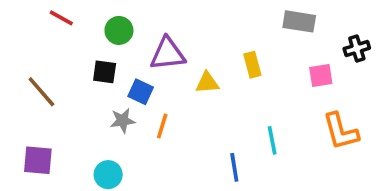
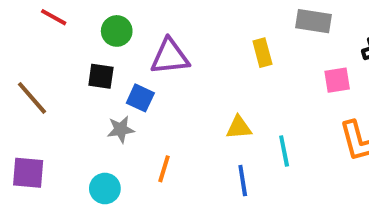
yellow rectangle: (252, 65) -> (262, 53), moved
yellow triangle: (207, 83) -> (239, 127), moved
orange line: (162, 126) -> (164, 169), moved

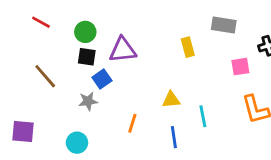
black square: (101, 76) -> (87, 57), moved
brown line: (32, 98) -> (45, 76), moved
blue square: (140, 98) -> (102, 79), turned 30
orange line: (164, 169) -> (132, 123), moved

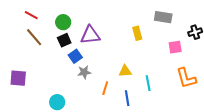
black square: (87, 57) -> (64, 40), turned -32
brown line: (45, 76) -> (34, 37), moved
gray star: (88, 101) -> (84, 72), moved
orange line: (132, 123) -> (105, 88), moved
purple square: (23, 132) -> (18, 78), moved

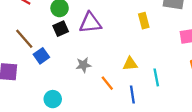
brown line: (34, 37) -> (24, 39), moved
blue square: (75, 56) -> (41, 56), moved
orange line: (105, 88) -> (107, 83), turned -56

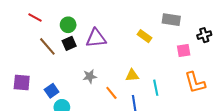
yellow rectangle: (144, 21) -> (144, 36), turned -40
brown line: (24, 39) -> (47, 46), moved
blue square: (41, 56) -> (52, 91), moved

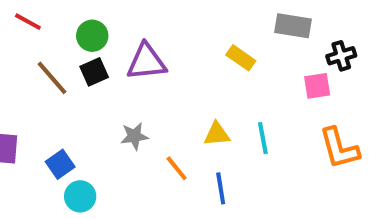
black cross: (204, 35) -> (341, 56), moved
cyan line: (156, 88) -> (263, 138), moved

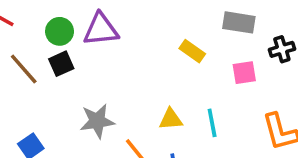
purple triangle: (146, 62) -> (101, 30), moved
pink square: (317, 86) -> (244, 73), moved
gray star: (134, 136) -> (97, 121), size x1.4

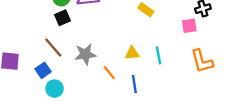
brown line: (24, 69) -> (53, 47), moved
pink square: (244, 73) -> (189, 26), moved

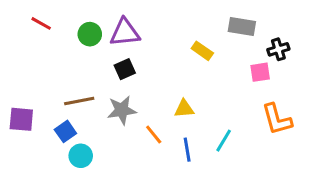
black square: (62, 18) -> (125, 69), moved
brown line: (53, 47) -> (79, 101), turned -60
cyan line: (158, 55) -> (224, 141), moved, turned 42

